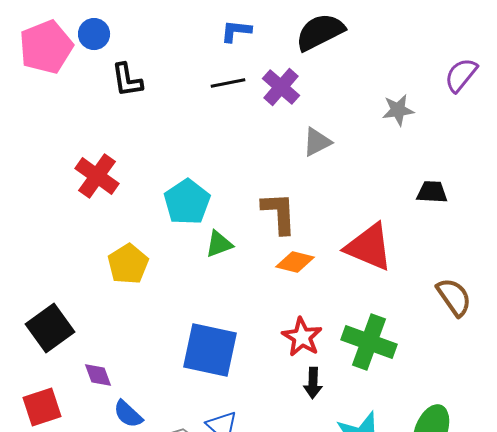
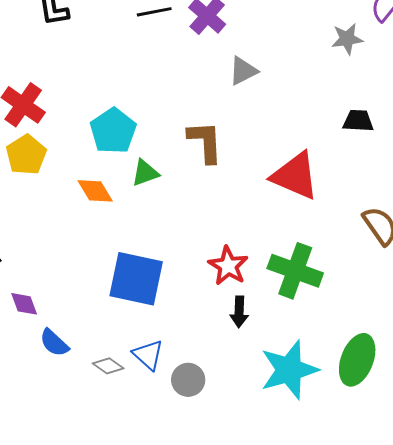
gray star: (398, 110) -> (347, 39), moved
orange diamond: (295, 262) -> (95, 191), moved, turned 45
yellow pentagon: (128, 264) -> (26, 155), moved

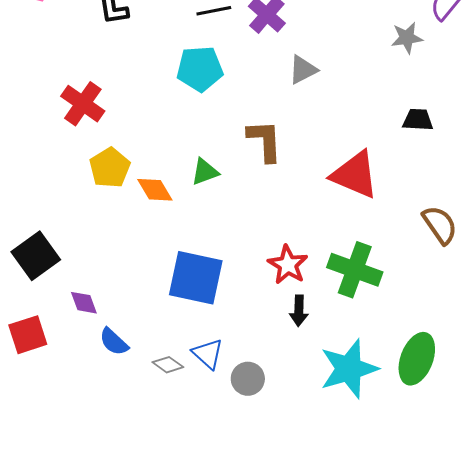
cyan pentagon: (113, 131) -> (200, 69), moved, turned 30
yellow pentagon: (26, 155) -> (110, 168), moved

